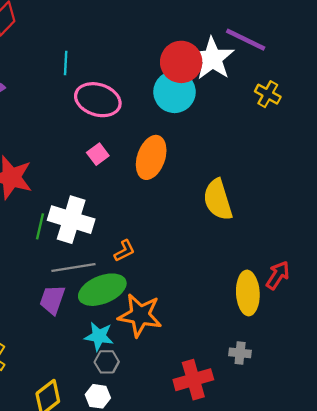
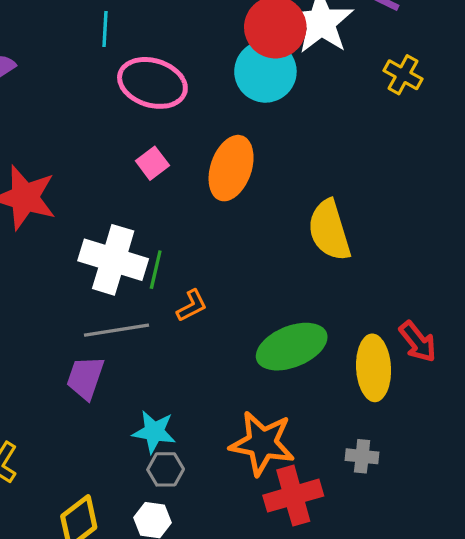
green line: (40, 226) -> (156, 270), moved
red arrow: (278, 275) -> (418, 342), turned 108
green ellipse: (102, 290) -> (292, 347), moved
orange star: (140, 315) -> (262, 443), moved

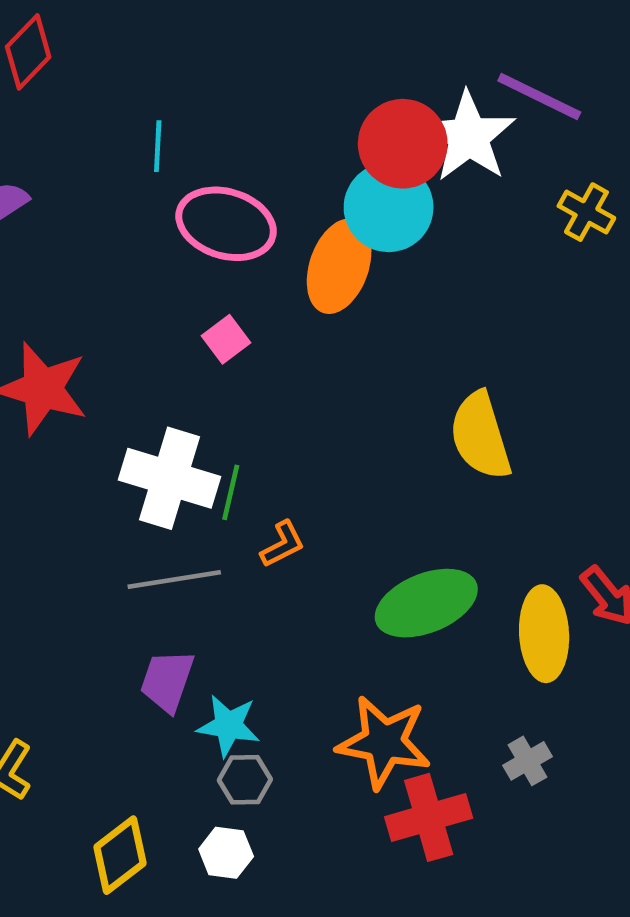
orange ellipse: (231, 168) -> (339, 266), moved
purple trapezoid: (85, 378) -> (167, 681), moved
gray cross: (362, 456) -> (528, 761), turned -36

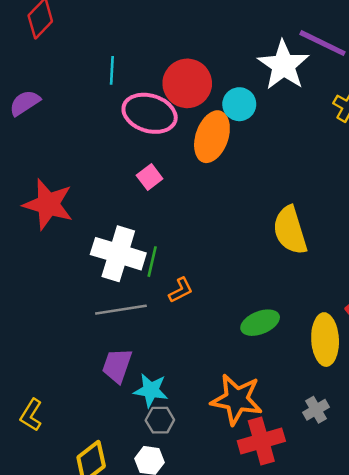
red circle: (403, 144) -> (187, 83), moved
cyan circle: (389, 207) -> (239, 104), size x0.7
green ellipse: (426, 603) -> (260, 323), size x0.7

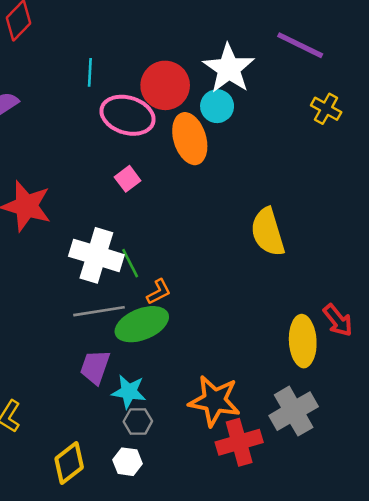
white star: (283, 65) -> (229, 69), moved
orange ellipse: (212, 137) -> (190, 139), turned -36
green line: (152, 262) -> (130, 263), turned -40
green ellipse: (260, 323) -> (142, 324), moved, size x1.4
gray cross: (316, 410) -> (294, 411), size x1.8

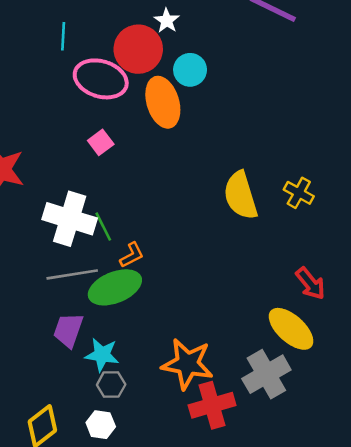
white star: (229, 69) -> (167, 21), moved, size x0.5
yellow cross: (326, 109) -> (299, 193), moved
yellow ellipse: (303, 341) -> (291, 329), moved, turned -45

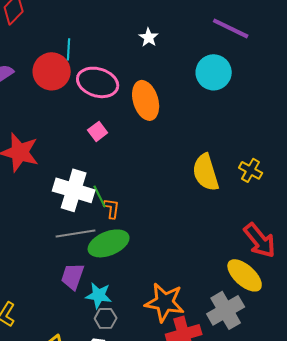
red circle: (138, 49) -> (52, 71), moved
cyan circle: (190, 70) -> (214, 72), moved, size x1.4
orange L-shape: (132, 255) -> (112, 208), moved, turned -55
red arrow: (310, 284) -> (260, 240), size x1.4

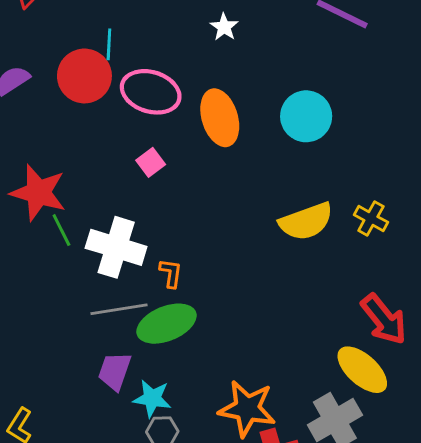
cyan circle: (214, 72) -> (306, 116), moved
yellow semicircle: (206, 172) -> (306, 221), turned -93
green line: (100, 196) -> (61, 230), moved

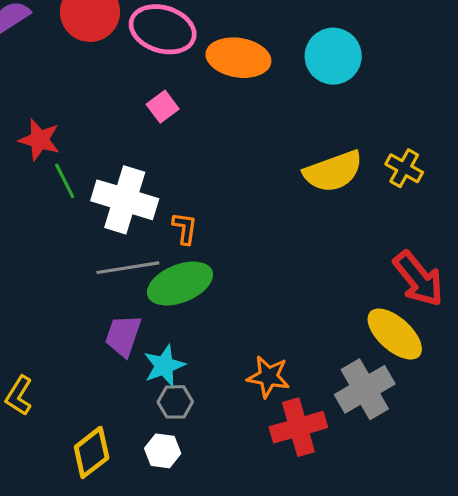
orange ellipse: (220, 118) -> (238, 58), turned -64
red star: (38, 193) -> (39, 140), size x0.7
cyan star: (152, 398) -> (164, 366), turned -30
orange star: (247, 409) -> (268, 377), size x0.7

